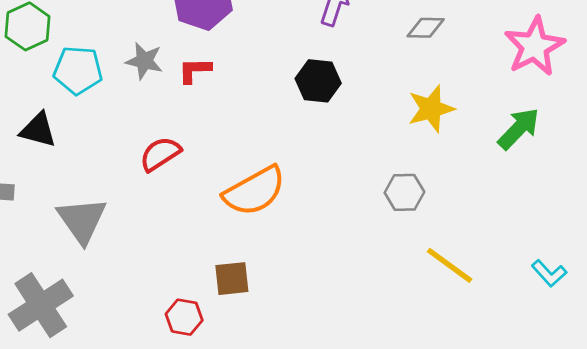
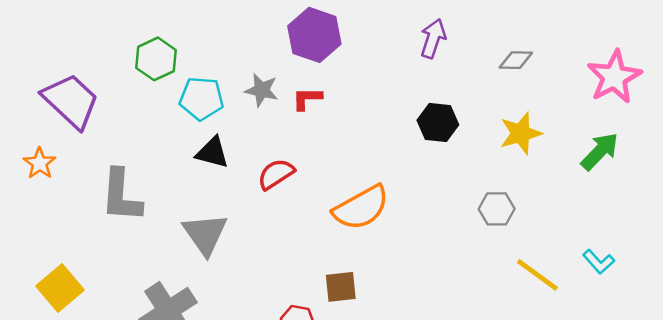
black hexagon: (318, 81) -> (438, 123), moved
black triangle: (38, 130) -> (212, 152), moved
cyan L-shape: (549, 273) -> (599, 262), moved

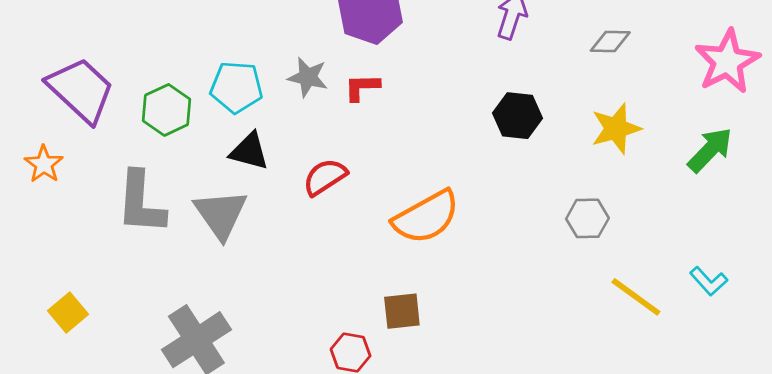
green hexagon: (156, 59) -> (167, 110), moved
gray triangle: (205, 234) -> (221, 214), moved
yellow square: (60, 288) -> (68, 313), size x0.7

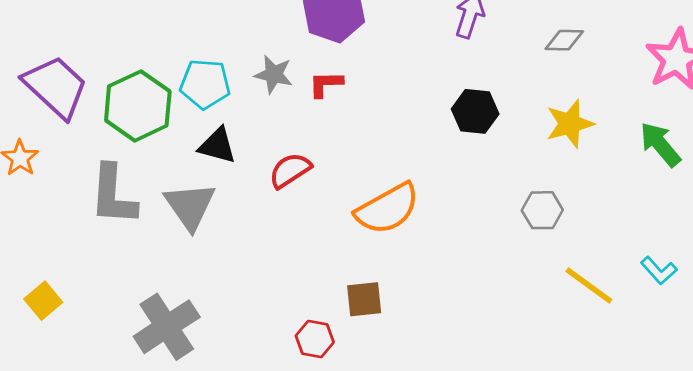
green hexagon: (167, 110) -> (138, 106), size x1.4
green arrow: (710, 150) -> (660, 144), turned -84

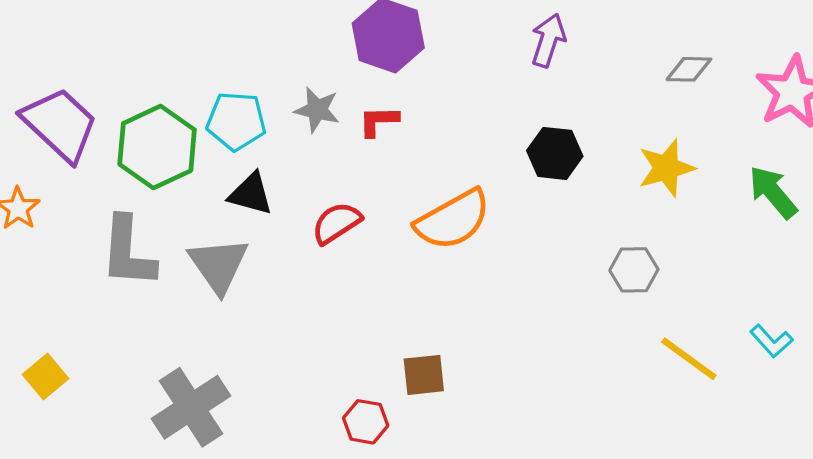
gray diamond: (564, 40) -> (689, 69), moved
orange semicircle: (387, 209) -> (453, 220), moved

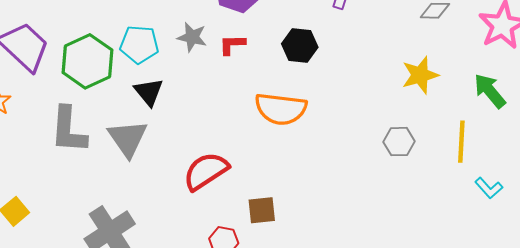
black hexagon: (555, 153) -> (300, 46), moved
black triangle: (251, 194) -> (149, 92), turned 36
orange semicircle: (453, 220) -> (281, 109), turned 36
red semicircle: (336, 223) -> (206, 171), moved, size x1.4
yellow line: (689, 359) -> (461, 142), moved, turned 57

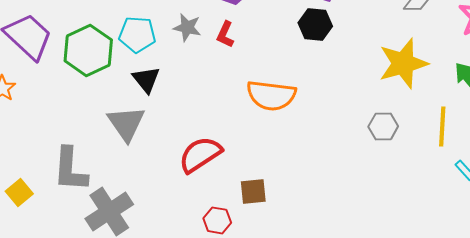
red L-shape: (232, 44) -> (225, 34), turned -64
black hexagon: (300, 46) -> (315, 24), moved
yellow star: (420, 75) -> (403, 63), size x1.4
gray L-shape: (69, 130) -> (70, 169), moved

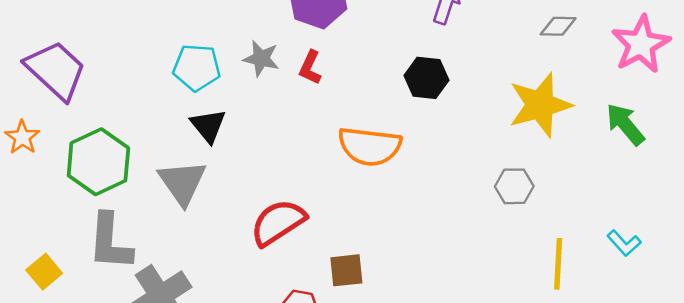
black hexagon: (315, 24) -> (426, 78), moved
green hexagon: (88, 50) -> (98, 162), moved
yellow line: (442, 126) -> (558, 264), moved

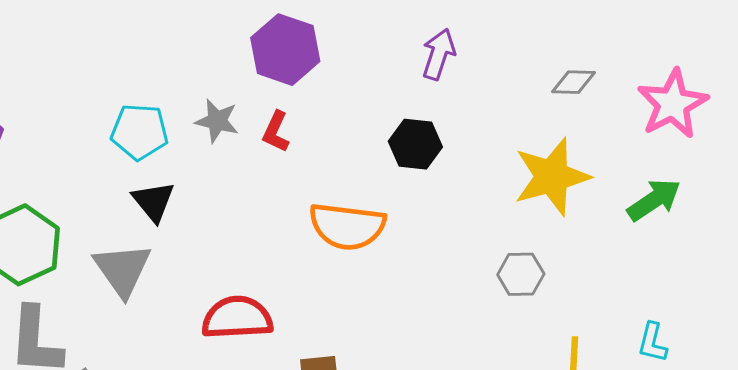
green arrow: (625, 124) -> (654, 200), turned 96
red semicircle: (278, 223) -> (237, 318), turned 30
cyan L-shape: (624, 243) -> (652, 342), turned 56

